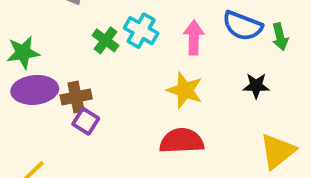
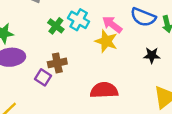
pink arrow: (194, 38) -> (112, 24), turned -54
yellow star: (185, 90) -> (106, 41), moved
brown cross: (76, 97) -> (57, 63), moved

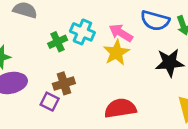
green cross: (56, 26) -> (58, 42), turned 35
yellow star: (106, 41) -> (116, 53), turned 30
black star: (152, 55) -> (170, 63), size x1.5

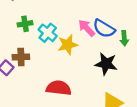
cyan cross: (82, 32) -> (48, 33), moved
pink arrow: (121, 33) -> (87, 28), moved

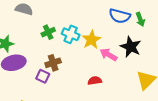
pink arrow: (87, 28) -> (109, 55), moved
black star: (106, 64) -> (131, 47), turned 30
red semicircle: (59, 88) -> (95, 81), size x0.6

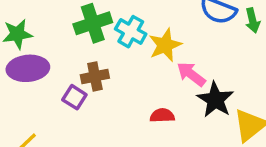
green cross: (48, 32) -> (93, 23), size x1.5
black star: (131, 47) -> (215, 100), moved

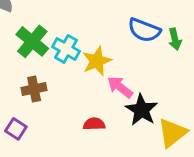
green cross: (93, 23) -> (32, 41), turned -32
purple square: (74, 97) -> (16, 129), moved

